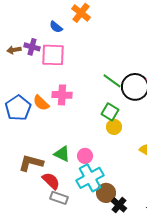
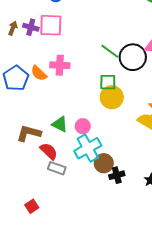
purple cross: (32, 47) -> (31, 27), moved
brown arrow: (14, 50) -> (13, 28), moved, turned 120
green square: (110, 112) -> (108, 82), turned -30
yellow circle: (114, 127) -> (112, 97), size x1.5
black cross: (119, 205) -> (117, 175), turned 35

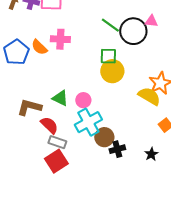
red square: (32, 206) -> (56, 161), moved, size x1.6

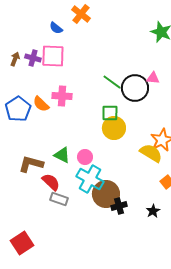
cyan cross: (88, 122) -> (90, 179), turned -32
brown circle: (104, 137) -> (106, 194), size x1.4
red square: (56, 161) -> (22, 243), moved

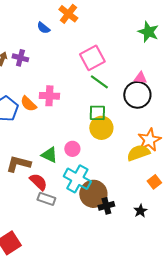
pink square: (53, 56) -> (92, 58), moved, turned -30
black circle: (135, 88) -> (137, 95), moved
yellow semicircle: (151, 153) -> (138, 153), turned -50
pink circle: (85, 157) -> (72, 149), moved

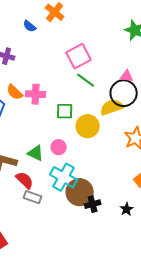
orange semicircle: (28, 104) -> (15, 92), moved
green square: (97, 113) -> (65, 111), moved
yellow semicircle: (138, 153) -> (112, 107), moved

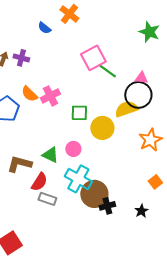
green line: (86, 80) -> (107, 71), moved
pink cross: (36, 94) -> (50, 96), turned -30
red semicircle: (25, 180) -> (39, 182), turned 78

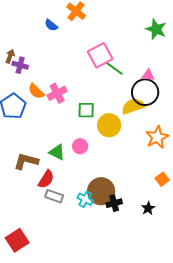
purple cross: (21, 58) -> (20, 65), moved
cyan cross: (78, 179) -> (85, 199), moved, size x0.6

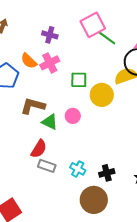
purple cross: (20, 65) -> (50, 35), moved
brown L-shape: (26, 161) -> (33, 106), moved
brown circle: (101, 191) -> (94, 200), moved

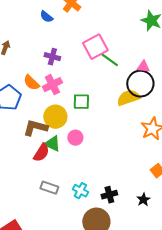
yellow circle: (102, 95) -> (55, 117), moved
red semicircle: (39, 149) -> (41, 153), moved

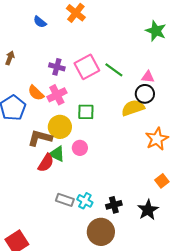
blue semicircle: (46, 17) -> (40, 22), moved
pink square: (95, 47) -> (87, 67), moved
black circle: (140, 84) -> (145, 94), size x0.7
gray rectangle: (49, 188) -> (65, 200), moved
black star: (143, 200) -> (148, 210), size x1.5

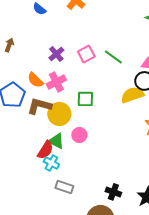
purple cross: (57, 67) -> (56, 54), turned 35
pink square: (87, 67) -> (86, 54), size x0.7
brown L-shape: (40, 138) -> (39, 106), moved
cyan cross: (85, 201) -> (51, 163), moved
black cross: (114, 205) -> (113, 192), turned 35

